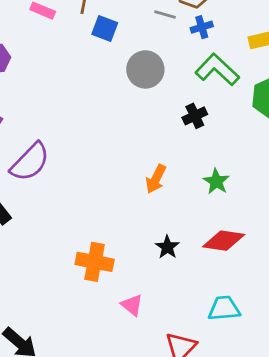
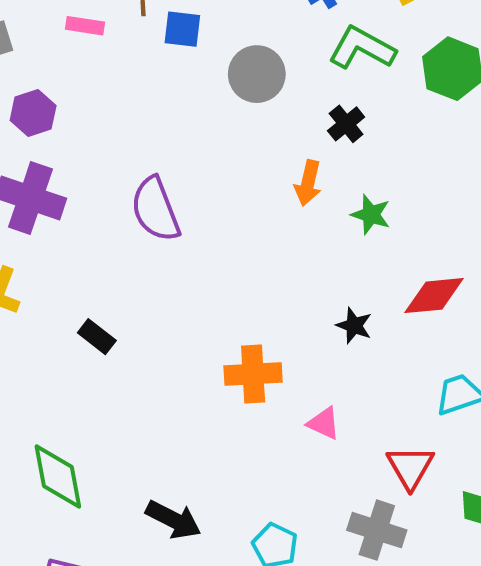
purple semicircle: (30, 162) -> (155, 209), moved, turned 129
orange arrow: (156, 179) -> (308, 183), moved
green star: (216, 181) -> (371, 215), moved

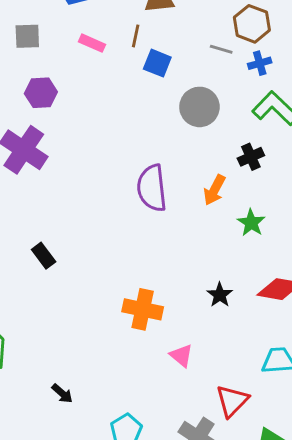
purple semicircle: (155, 209) -> (152, 188), moved
black arrow: (173, 520) -> (62, 393), size x0.6

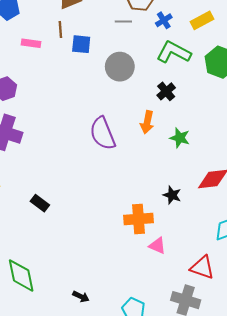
blue cross: (260, 63) -> (164, 20), moved
orange cross: (143, 309) -> (138, 219), moved
red triangle: (232, 401) -> (202, 267), turned -40

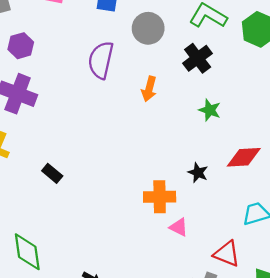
black cross: (166, 91) -> (198, 58), size x1.4
orange arrow: (147, 122) -> (149, 89), moved
purple semicircle: (103, 133) -> (101, 60), moved, turned 32

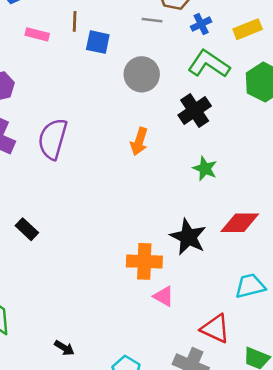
purple semicircle: (101, 60) -> (53, 139), moved
black star: (198, 173) -> (188, 237), size x1.6

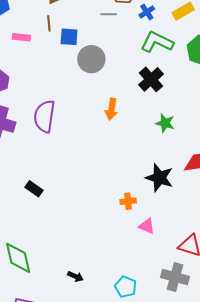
gray circle: (142, 74) -> (91, 59), moved
orange cross: (144, 261) -> (128, 201), size x0.6

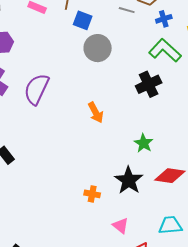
orange arrow: (111, 109) -> (96, 113), moved, turned -55
green star: (165, 123) -> (144, 143), moved
pink triangle: (147, 226) -> (121, 226), moved

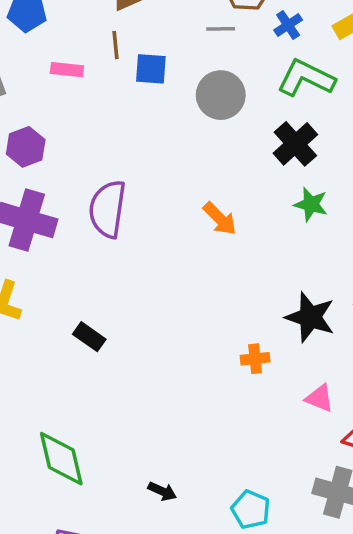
gray circle: (98, 48) -> (221, 95), moved
green star: (144, 143) -> (311, 204), moved

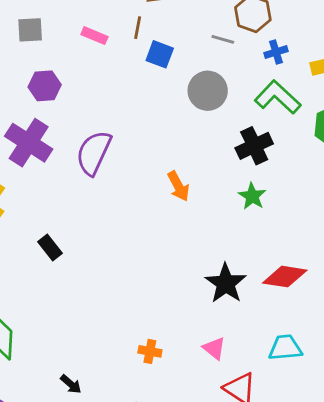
orange cross: (255, 359) -> (150, 351), moved

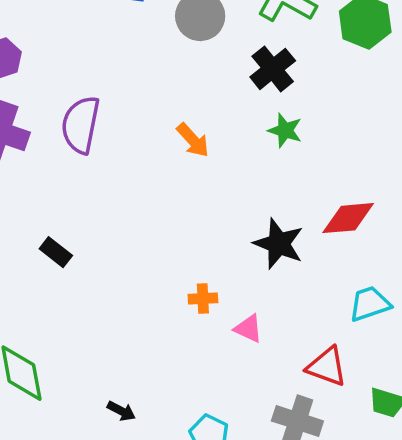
pink triangle: (214, 348) -> (248, 329), moved
orange cross: (150, 351) -> (203, 298), moved

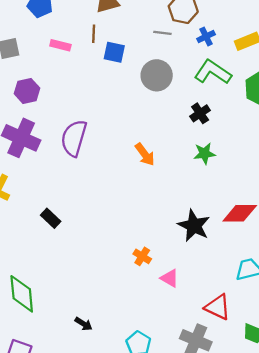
black cross: (273, 69) -> (200, 113), size x0.7
green star: (285, 130) -> (204, 153), turned -30
orange cross: (203, 298) -> (142, 256), turned 30

